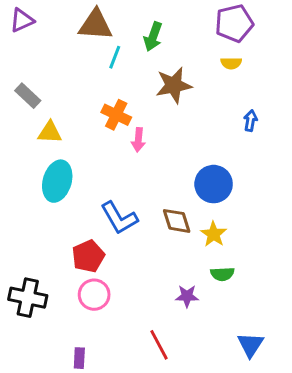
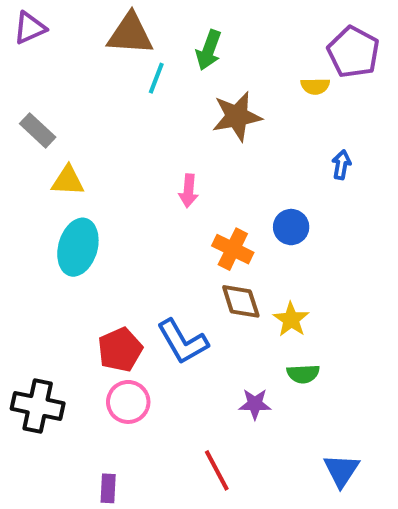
purple pentagon: (234, 23) -> (353, 52), moved, turned -30
orange cross: (116, 115) -> (233, 249), moved
blue circle: (214, 184) -> (291, 227), moved, size x0.7
blue L-shape: (119, 218) -> (182, 342), moved

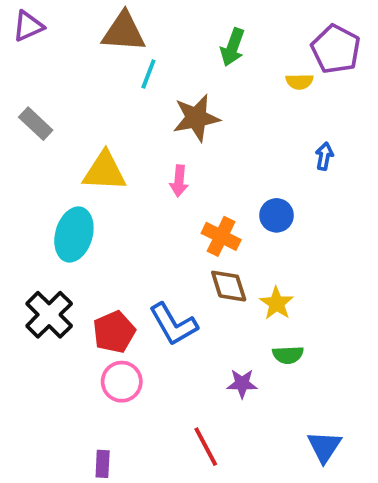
green arrow: (209, 50) -> (233, 47), moved
brown star: (237, 116) -> (196, 118), moved
yellow triangle: (68, 181) -> (105, 171), moved, size x1.4
black cross: (38, 406) -> (49, 315), moved, turned 33

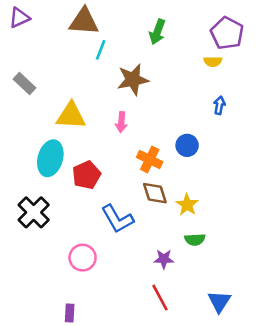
yellow semicircle: (299, 82) -> (213, 61), moved
red pentagon: (114, 332) -> (86, 175), moved
red line: (206, 447) -> (160, 298), moved

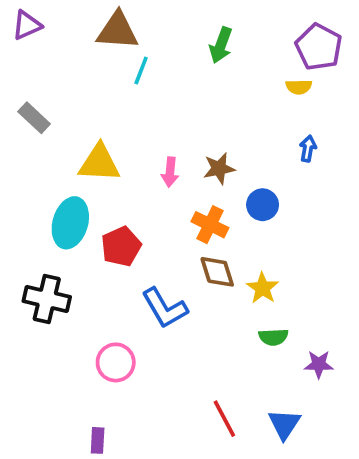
brown star: (133, 80) -> (219, 168), moved, size x0.7
black cross: (34, 212) -> (47, 299), turned -32
purple star: (164, 259) -> (319, 364), moved
blue triangle: (219, 301) -> (284, 424), moved

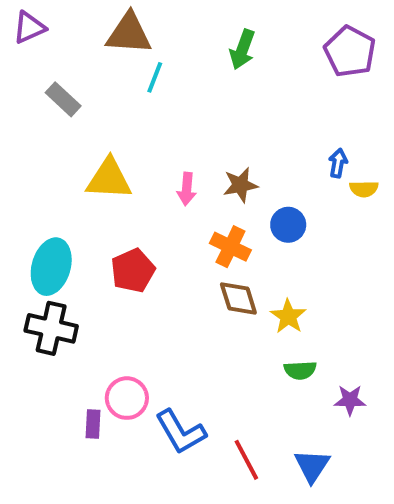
yellow semicircle: (299, 87) -> (364, 189), moved
gray rectangle: (34, 118) -> (63, 99), moved
cyan ellipse: (70, 223) -> (51, 267), moved
blue L-shape: (165, 308) -> (181, 432), moved
purple rectangle: (98, 440) -> (93, 424), moved

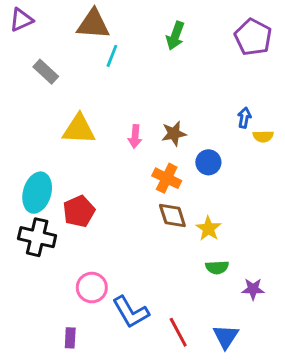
red pentagon: (133, 271) -> (79, 211), moved
purple rectangle: (93, 424) -> (70, 338), moved

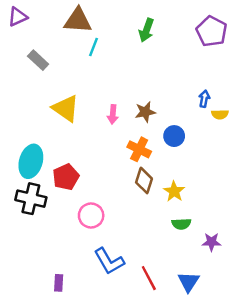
yellow triangle: (79, 129) -> (66, 108), turned 32
brown diamond: (172, 216) -> (144, 181), turned 35
pink circle: (92, 288) -> (91, 216), moved

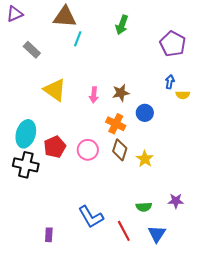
purple pentagon: (211, 31) -> (173, 44), moved
pink circle: (91, 216) -> (88, 150), moved
green semicircle: (181, 224) -> (144, 207), moved

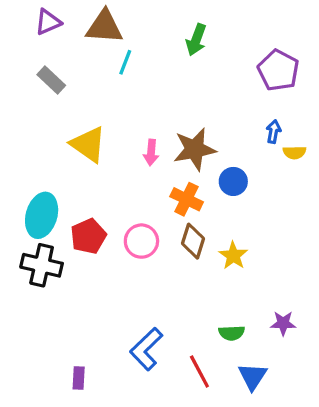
purple triangle: (15, 14) -> (48, 22), moved
brown star: (121, 93) -> (195, 149), size x1.5
blue L-shape: (91, 217) -> (146, 349), turned 76

